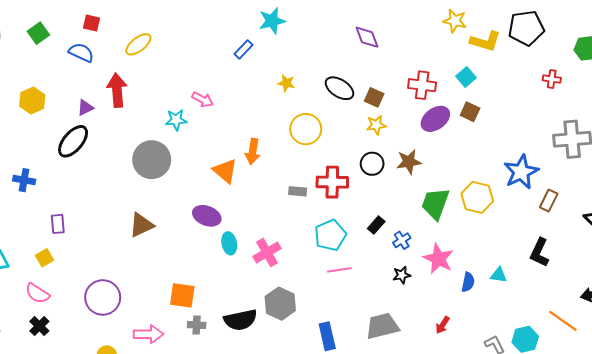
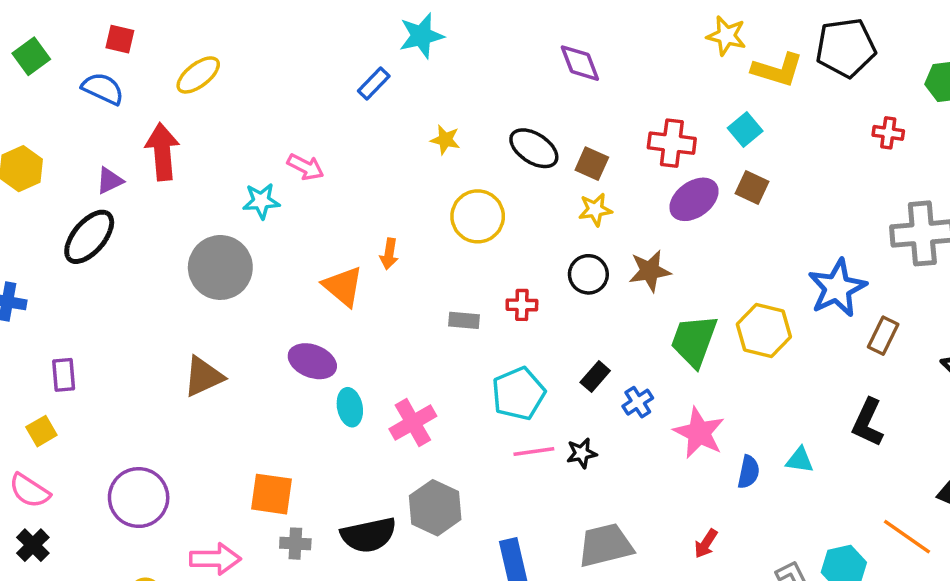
orange arrow: (253, 152) -> (389, 254), size x0.7
red cross: (332, 182) -> (522, 305), size x0.6
black star: (402, 275) -> (582, 453), moved

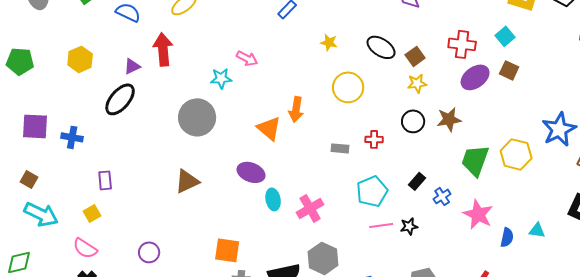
brown square: (592, 164) -> (415, 56), turned 30
orange arrow: (389, 254) -> (296, 109), size x1.4
purple circle: (139, 498) -> (149, 252), size x0.6

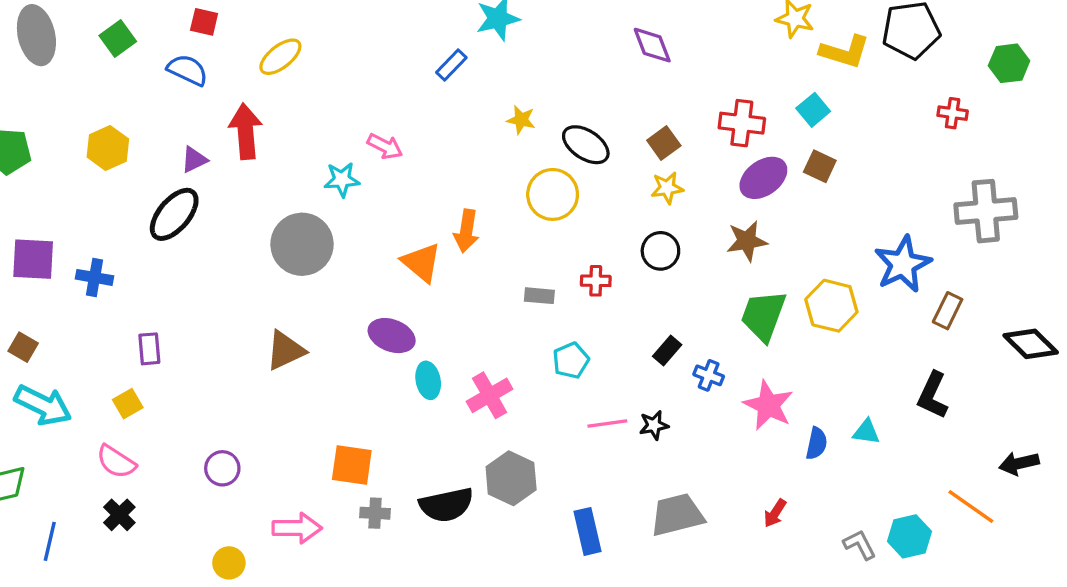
black ellipse: (381, 47) -> (586, 145), moved
brown star: (449, 119) -> (747, 241), moved
cyan pentagon: (372, 191) -> (571, 360), moved, size x0.7
blue cross: (442, 196) -> (709, 375), turned -36

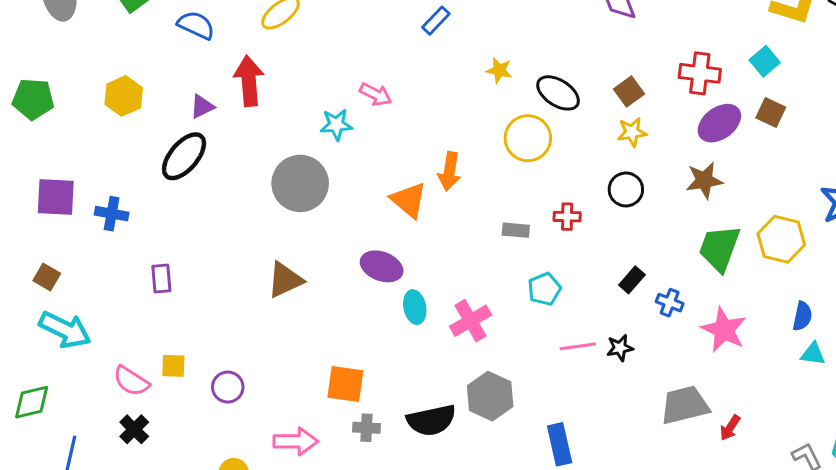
yellow square: (128, 404) -> (173, 366), moved, turned 32
blue semicircle: (816, 443) -> (802, 316), moved
gray trapezoid: (677, 515) -> (685, 405), moved

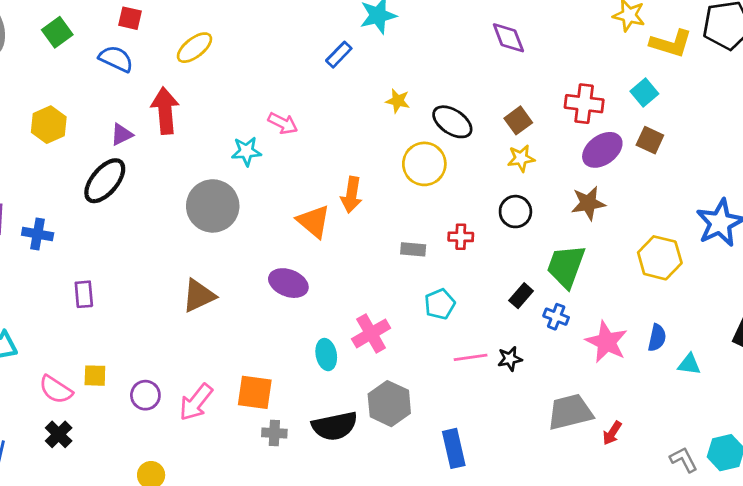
green trapezoid: (719, 248) -> (566, 266), moved
cyan ellipse: (415, 307) -> (326, 355), moved
blue semicircle: (802, 316) -> (657, 338), moved
pink arrow: (296, 441) -> (196, 402), moved, turned 129

